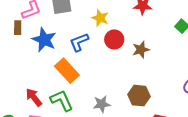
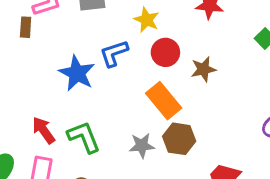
blue star: (44, 40) -> (77, 73), moved
orange rectangle: (67, 71) -> (164, 101), moved
brown hexagon: (139, 96) -> (179, 139), moved

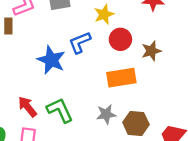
yellow star: (147, 20) -> (104, 14), turned 30
orange rectangle: (164, 101) -> (121, 78), turned -56
brown hexagon: (179, 139) -> (136, 123), moved

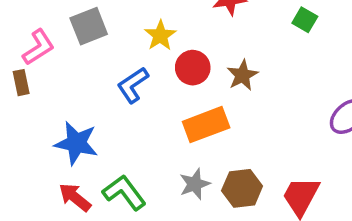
blue star: (51, 60) -> (76, 143), moved

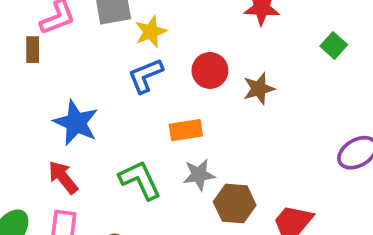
yellow star: (160, 35) -> (151, 32), moved
orange rectangle: (206, 125) -> (186, 130), moved, size x0.7
gray star: (195, 184) -> (199, 175), moved
green L-shape: (124, 192) -> (140, 180), moved

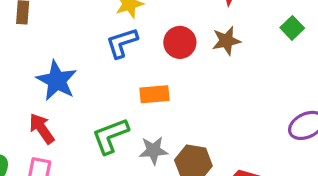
brown star: (259, 89) -> (226, 41), moved
gray star: (199, 175) -> (153, 150), moved
green L-shape: (140, 180) -> (110, 136), turned -90

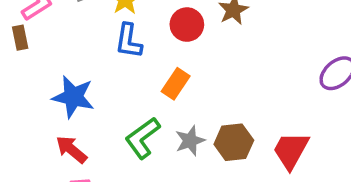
blue L-shape: (122, 43) -> (129, 41), turned -48
orange rectangle: (154, 94) -> (176, 84), turned -36

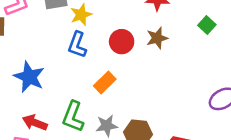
green L-shape: (143, 138) -> (73, 117), turned -44
red arrow: (71, 149) -> (35, 123), moved, turned -30

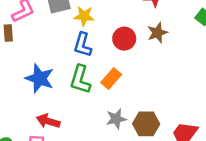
yellow star: (81, 15) -> (84, 16), turned 30
green L-shape: (73, 117) -> (80, 79), moved

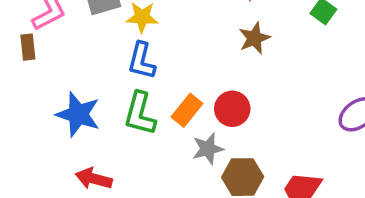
red circle: (124, 39) -> (232, 109), moved
gray star: (116, 119) -> (208, 149), moved

